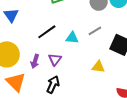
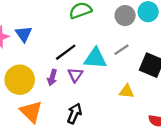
cyan triangle: (72, 38) -> (95, 58), size x1.5
purple triangle: (55, 60) -> (75, 75), moved
purple arrow: (35, 61) -> (52, 78), moved

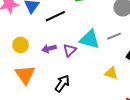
black line: (66, 52) -> (55, 16), moved
purple arrow: (52, 78) -> (49, 49), turned 48
yellow circle: (20, 80) -> (21, 45), size x0.6

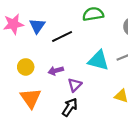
purple triangle: (70, 50) -> (75, 85), moved

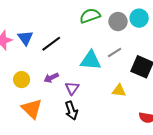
green semicircle: (93, 14) -> (90, 16), moved
black arrow: (70, 107) -> (71, 111), turned 138

